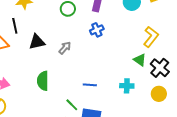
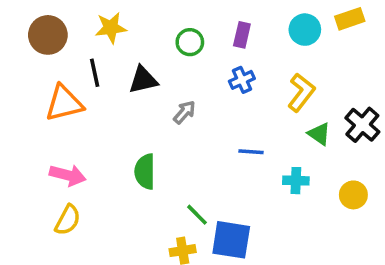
yellow L-shape: (151, 37) -> (301, 92), moved
black triangle: (37, 42) -> (143, 80), moved
black cross: (160, 68) -> (362, 125), moved
blue line: (90, 85) -> (251, 152), moved

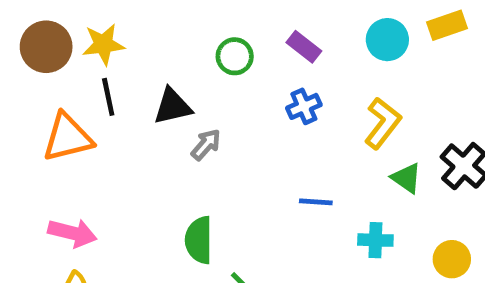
yellow star: (111, 28) -> (103, 44), moved
purple rectangle: (242, 35) -> (304, 47), turned -65
gray arrow: (184, 112) -> (206, 145), moved
green semicircle: (145, 172) -> (199, 240), moved

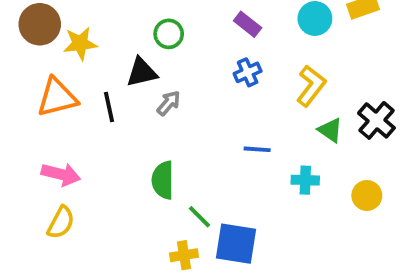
yellow star: (103, 44) -> (80, 43), moved
green circle: (235, 56) -> (169, 34), moved
black line: (108, 97) -> (109, 107), moved

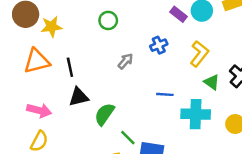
purple rectangle: (248, 24) -> (178, 14), moved
black triangle: (142, 72) -> (79, 97), moved
gray arrow: (169, 103) -> (125, 61), moved
green semicircle: (163, 180) -> (104, 114), turned 35
cyan cross: (305, 180) -> (196, 114), size x1.6

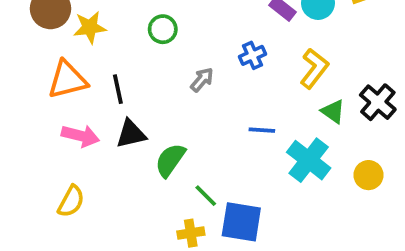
green circle: (108, 20) -> (163, 29), moved
pink arrow: (39, 110) -> (80, 136), moved
cyan cross: (196, 114) -> (309, 160), turned 36

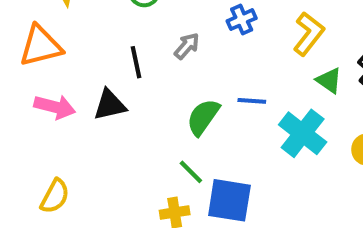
black line: (118, 89) -> (136, 62), moved
green semicircle: (170, 160) -> (203, 117), moved
yellow semicircle: (71, 201) -> (55, 196), moved

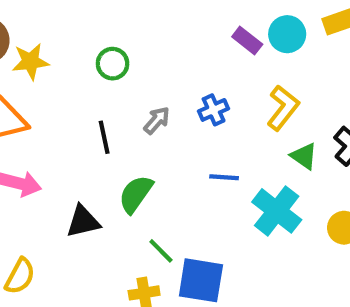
blue cross: (242, 20) -> (214, 110), moved
black triangle: (110, 105) -> (83, 221), moved
green semicircle: (203, 117) -> (136, 194), moved

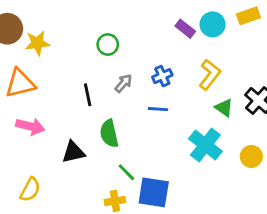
green circle: (113, 64) -> (108, 45), moved
blue line: (224, 177) -> (158, 109), moved
green semicircle: (136, 194) -> (109, 134), turned -48

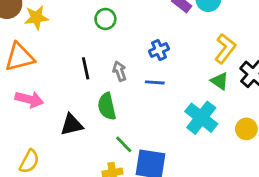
yellow L-shape: (210, 75) -> (225, 49), moved
gray arrow: (124, 83) -> (120, 71), moved, turned -60

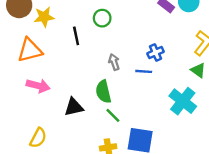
blue cross: (159, 50) -> (156, 53), moved
black line: (86, 68) -> (76, 36), moved
green line: (124, 144) -> (113, 115), moved

